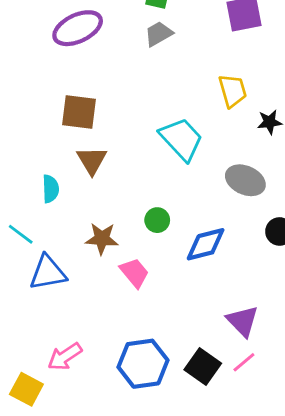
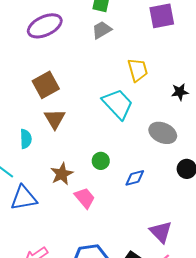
yellow trapezoid: (233, 91) -> (138, 70), moved
brown square: (79, 112) -> (46, 85), turned -36
brown star: (102, 239) -> (62, 174), turned -30
blue diamond: (206, 244) -> (135, 178), size x0.7

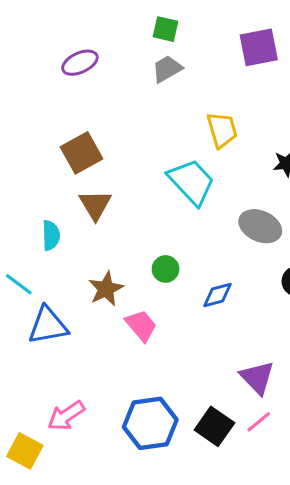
purple ellipse: (45, 26) -> (80, 63), size x0.7

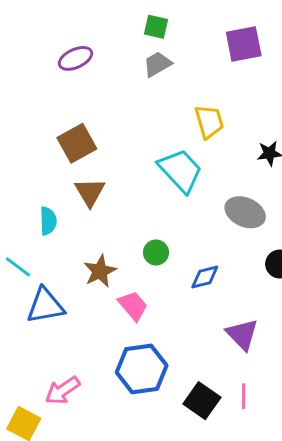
purple triangle: (257, 377) -> (242, 334), moved
pink line: (259, 422) -> (244, 396), turned -50
blue hexagon: (150, 423) -> (142, 369), moved

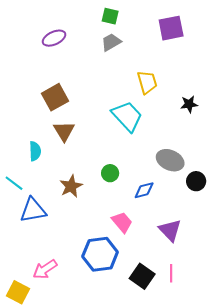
gray ellipse: (245, 212) -> (170, 160), moved
pink trapezoid: (133, 306) -> (122, 222), moved

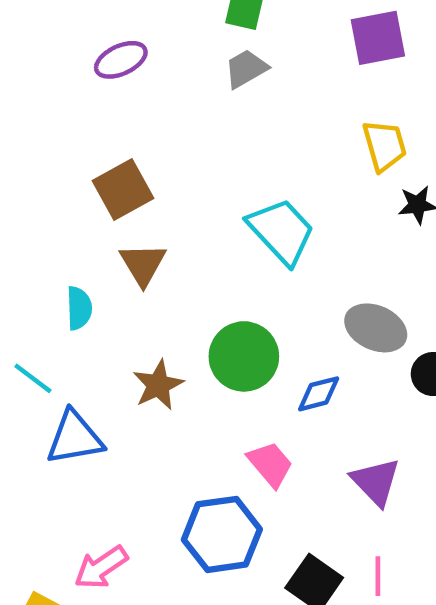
yellow trapezoid: (147, 82) -> (384, 146), moved
green circle: (110, 173) -> (244, 356), size x1.8

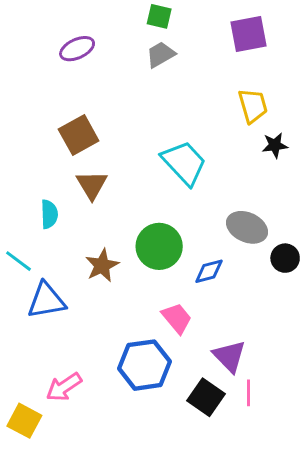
purple triangle: (376, 482) -> (229, 356), moved

